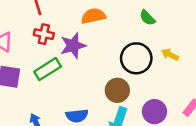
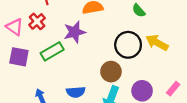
red cross: (44, 34) -> (37, 21), moved, turned 35
yellow arrow: (170, 55) -> (157, 43), size x1.5

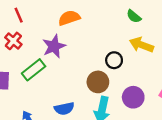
green semicircle: (139, 11) -> (134, 16), moved
black circle: (128, 45) -> (114, 60), moved, size x0.6

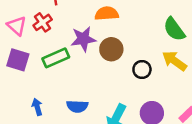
green semicircle: (134, 16) -> (174, 29), size x1.5
brown circle: (98, 82) -> (111, 49), moved

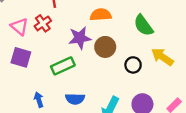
green semicircle: (174, 29) -> (143, 25), moved
green rectangle: (56, 58) -> (63, 66), moved

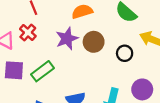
green rectangle: (63, 66) -> (43, 71), moved

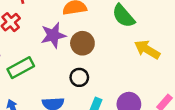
black circle: (125, 53) -> (79, 77), moved

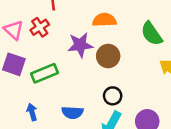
black circle: (79, 77) -> (113, 96), moved

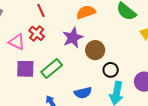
brown circle: (108, 56) -> (95, 50), moved

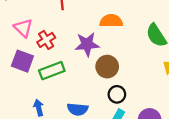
red cross: (37, 33) -> (46, 40), moved

